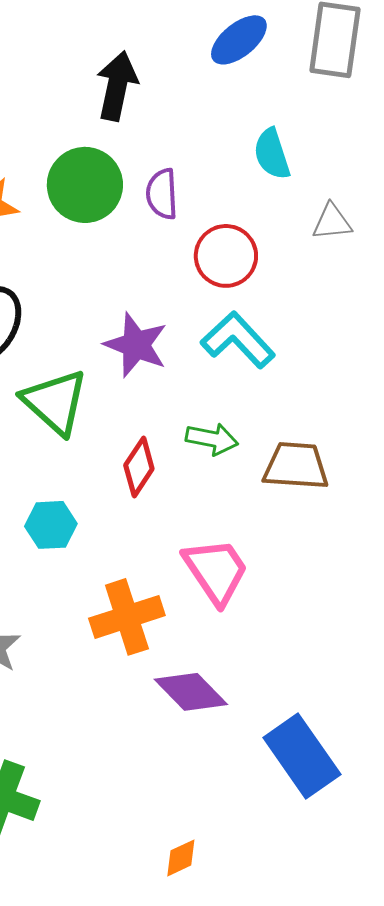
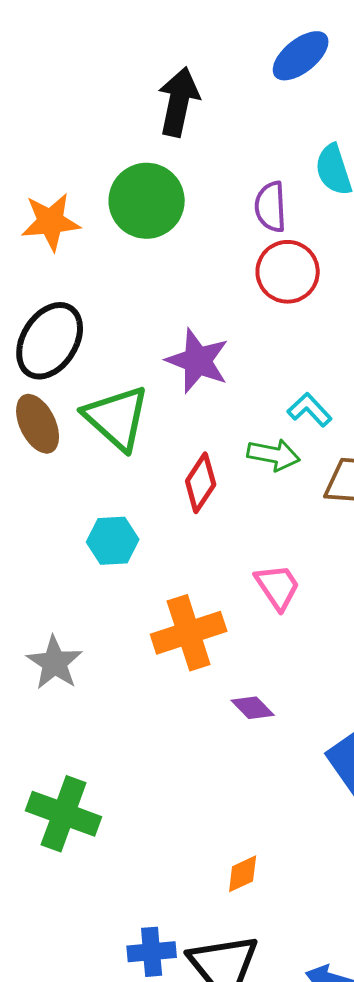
purple semicircle: (162, 194) -> (271, 207), moved
cyan L-shape: (238, 340) -> (310, 410), moved, size x0.6
pink trapezoid: (216, 571) -> (278, 587), size x0.7
purple diamond: (191, 692) -> (253, 708), size x0.6

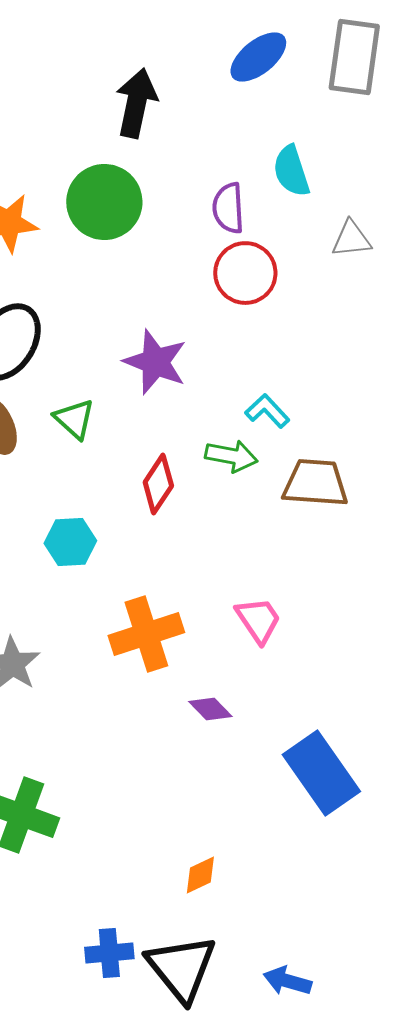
green triangle: (117, 418) -> (74, 419), size x0.6
pink trapezoid: (278, 587) -> (258, 620), moved

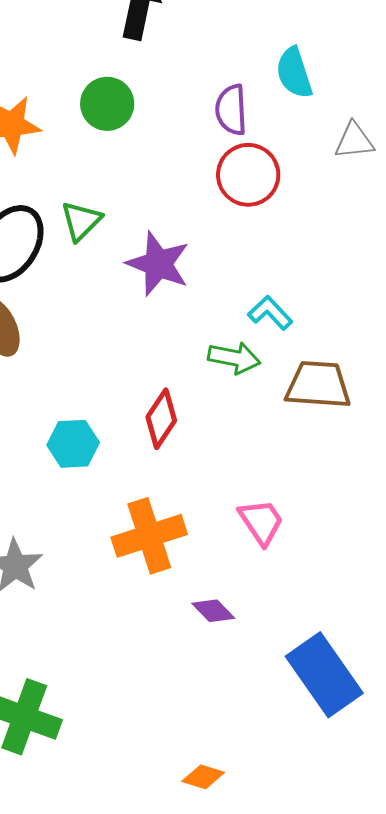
green circle: (104, 202) -> (107, 104), size x0.7
green triangle: (74, 419) -> (81, 221), moved, turned 33
red diamond: (158, 484) -> (161, 419), moved
orange diamond: (200, 875) -> (203, 777), turned 42

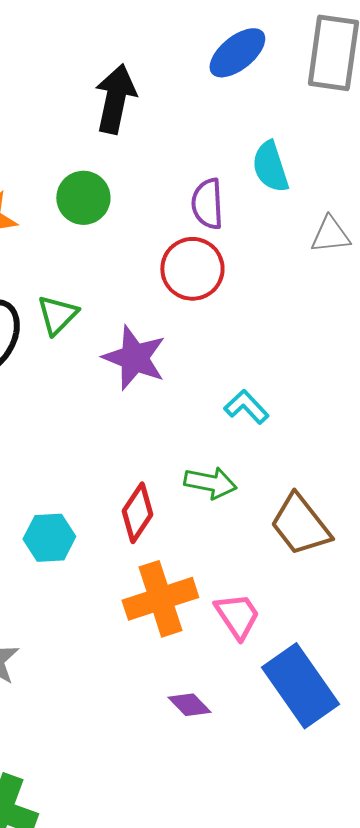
red circle: (248, 175) -> (192, 269), moved
green arrow: (234, 358) -> (210, 483), moved
brown trapezoid: (318, 385) -> (300, 525), moved, turned -132
orange cross: (149, 536) -> (160, 599), moved
blue rectangle: (324, 675) -> (300, 686), moved

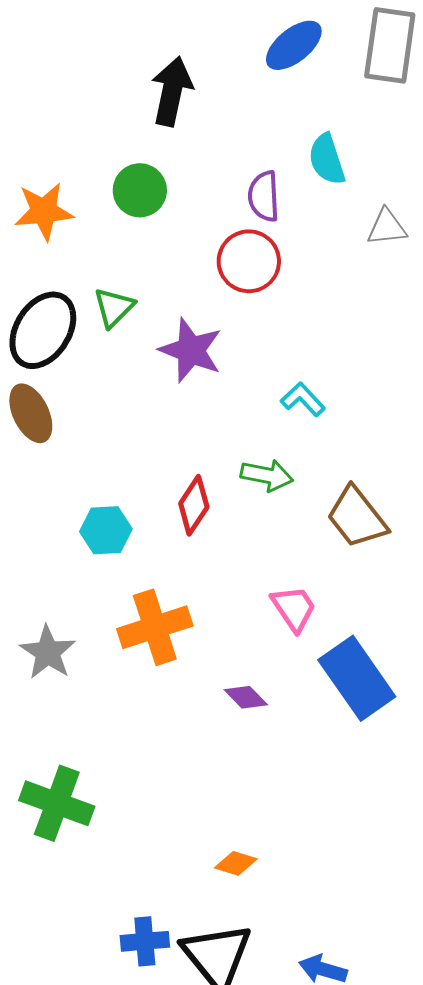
orange cross: (160, 599) -> (155, 627), moved

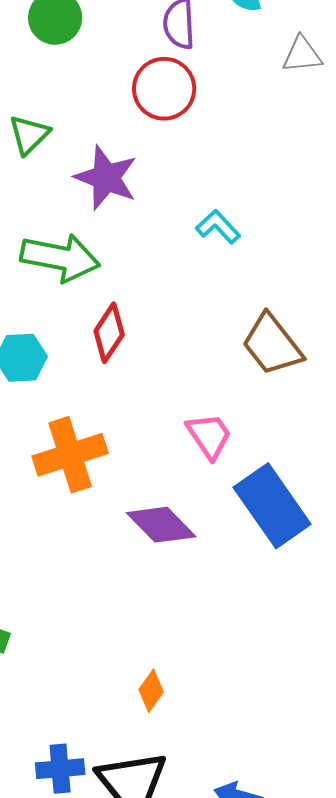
green arrow: (267, 475) -> (60, 258), moved, size x1.5
purple diamond: (246, 697) -> (161, 525), size x1.6
orange diamond: (236, 863) -> (151, 691), turned -72

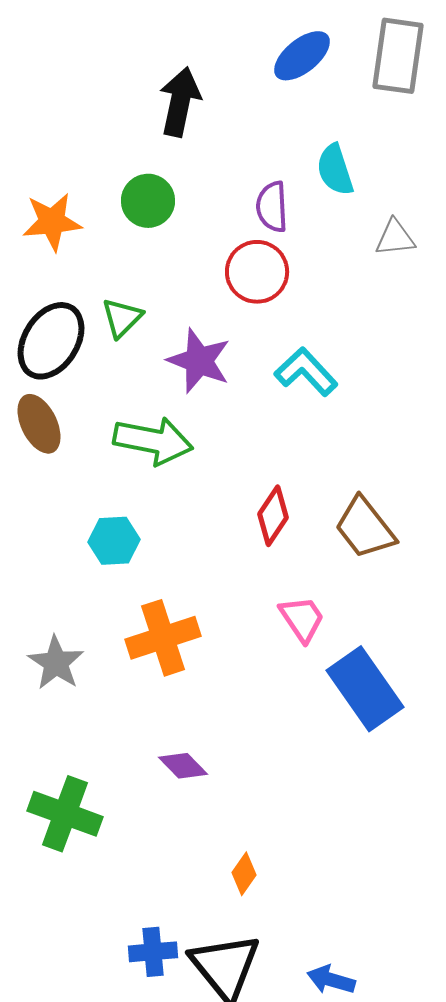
cyan L-shape: (218, 227) -> (306, 372), moved, size x1.4
red diamond: (109, 333) -> (273, 516), moved
purple diamond: (161, 525) -> (183, 766), moved, size x0.7

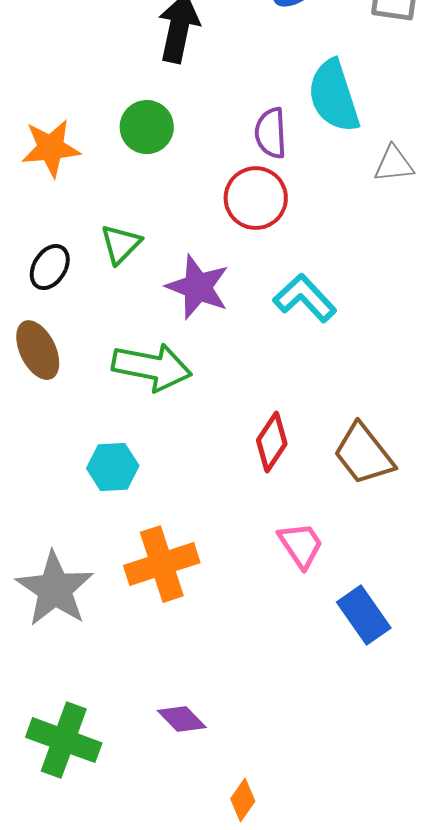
cyan semicircle: (335, 170) -> (334, 96), size x1.4
black ellipse: (51, 341) -> (50, 267), size x0.6
gray star: (56, 663) -> (55, 589), size x1.4
blue rectangle: (365, 689) -> (364, 615), size x0.7
purple diamond: (183, 766) -> (182, 719), moved

